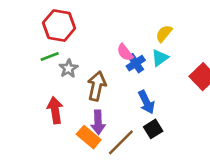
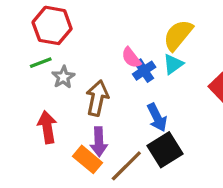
yellow semicircle: (164, 34) -> (178, 35), size x1.5
black square: (153, 129) -> (165, 150), size x1.5

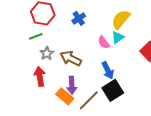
pink semicircle: (131, 58) -> (104, 42), moved
blue cross: (144, 71) -> (79, 18), moved
gray star: (63, 77) -> (47, 53), moved
brown arrow: (97, 98) -> (71, 58), turned -75

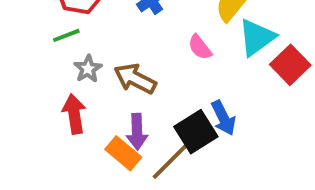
cyan triangle: (118, 37) -> (257, 37), moved, size x1.5
blue arrow: (108, 70) -> (223, 118), moved
black square: (113, 90) -> (196, 132), moved

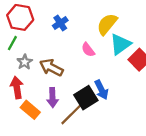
green line: (66, 35) -> (12, 43), turned -40
orange rectangle: (123, 153) -> (30, 110), moved

